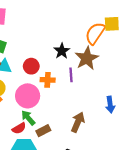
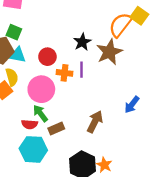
yellow square: (112, 24) -> (139, 16), turned 35
purple line: (71, 75) -> (82, 70), moved
blue arrow: (110, 105) -> (132, 105), turned 42
red semicircle: (19, 128) -> (30, 124), turned 32

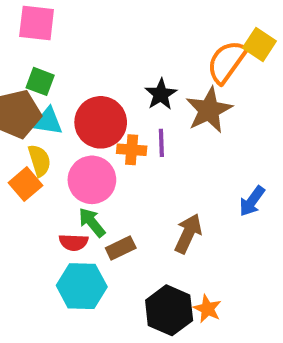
red circle: (47, 57) -> (101, 122), size x1.6

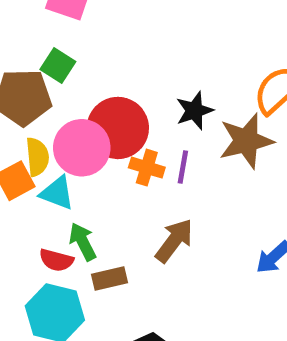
cyan triangle: (48, 121) -> (57, 193), moved
pink circle: (92, 180) -> (82, 148), moved
brown arrow: (188, 234) -> (174, 241), moved

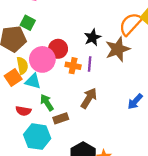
red circle: (118, 128) -> (58, 49), size x0.7
red semicircle: (56, 260) -> (23, 111), moved

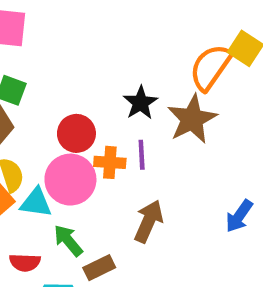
pink circle: (42, 59) -> (70, 180), moved

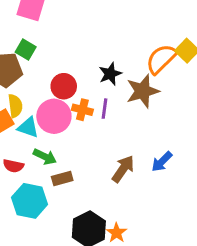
brown arrow: (149, 221) -> (123, 169), moved
green arrow: (68, 241) -> (45, 157), turned 145

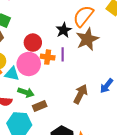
orange semicircle: (161, 59) -> (83, 16), moved

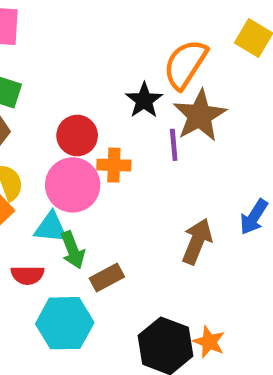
purple line: (63, 54) -> (174, 145), moved
cyan triangle: (12, 74) -> (51, 228), moved
green arrow: (26, 92) -> (73, 250), turned 56

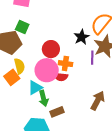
cyan triangle: (51, 228) -> (35, 88), turned -42
red semicircle: (28, 275) -> (61, 77), moved

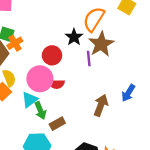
red circle: (51, 49) -> (52, 55), moved
orange cross: (65, 64) -> (15, 43), moved, turned -32

